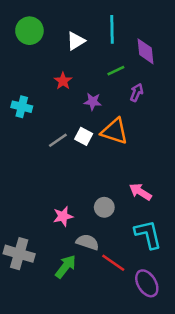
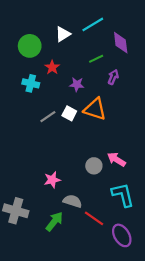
cyan line: (112, 29) -> (93, 24), turned 60
green circle: (29, 31) -> (30, 46), moved
cyan cross: (22, 107) -> (31, 83), moved
gray circle: (104, 207) -> (94, 166), moved

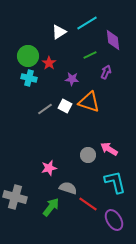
green circle: (30, 46) -> (28, 56), moved

